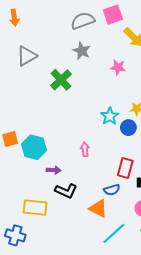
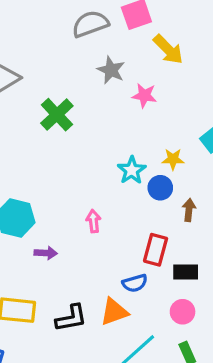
gray star: (82, 51) -> (111, 70), moved
black L-shape: (66, 191) -> (71, 318), moved, turned -35
orange triangle: (98, 208) -> (114, 312), turned -48

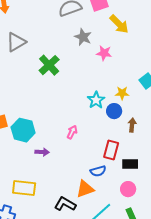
pink arrow: (93, 221) -> (72, 132), turned 32
black L-shape: (71, 318) -> (65, 204), moved, turned -140

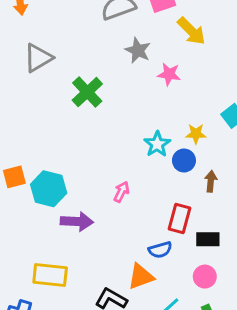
purple arrow: (42, 152) -> (77, 222), size x1.5

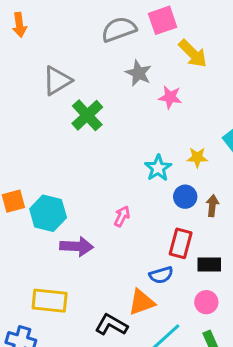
gray triangle: (38, 58) -> (57, 81), moved
blue circle: (184, 161) -> (185, 197), moved

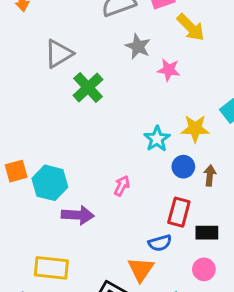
yellow star: (197, 157) -> (195, 129), size x1.4
orange triangle: (141, 302) -> (141, 269), turned -36

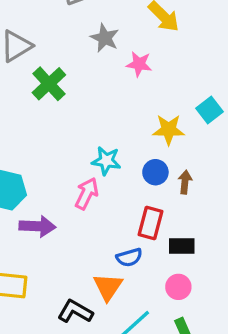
cyan star: (157, 139) -> (106, 161), moved, turned -30
pink arrow: (122, 186) -> (87, 194), size x1.4

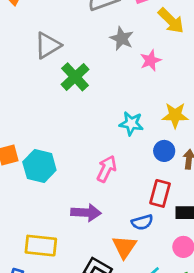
pink star: (139, 64) -> (150, 60), turned -30
cyan star: (106, 161) -> (131, 124), moved
purple arrow: (37, 226) -> (86, 213), moved

